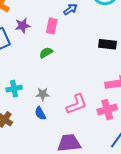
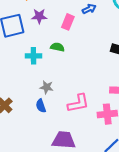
green semicircle: (46, 53) -> (57, 47), turned 32
cyan cross: (14, 89) -> (33, 56), moved

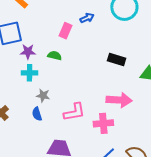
purple star: (39, 16) -> (28, 52), moved
cyan cross: (33, 56) -> (30, 73), moved

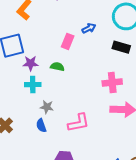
black rectangle: (117, 59) -> (121, 47), moved
pink cross: (103, 123) -> (112, 82), moved

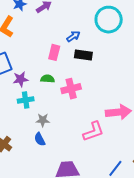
black rectangle: (121, 47) -> (83, 55), moved
pink cross: (112, 82) -> (71, 89), moved
pink L-shape: (79, 123) -> (93, 131), moved

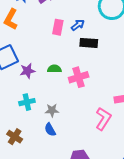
pink rectangle: (54, 52) -> (58, 27), moved
cyan cross: (26, 100) -> (27, 102), moved
pink L-shape: (93, 131) -> (103, 119), turned -35

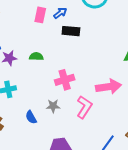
pink cross: (79, 77) -> (65, 80), moved
gray star: (52, 110) -> (53, 106), moved

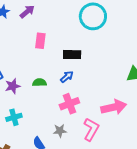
blue arrow: (60, 13) -> (67, 77), moved

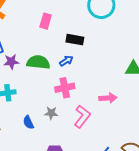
green semicircle: (39, 82) -> (38, 62), size x1.6
pink arrow: (114, 107) -> (108, 98), size x0.7

